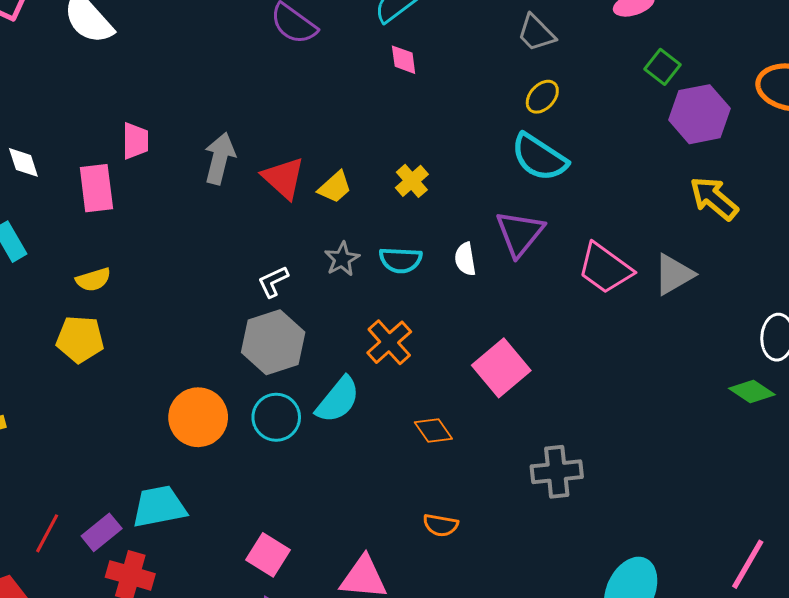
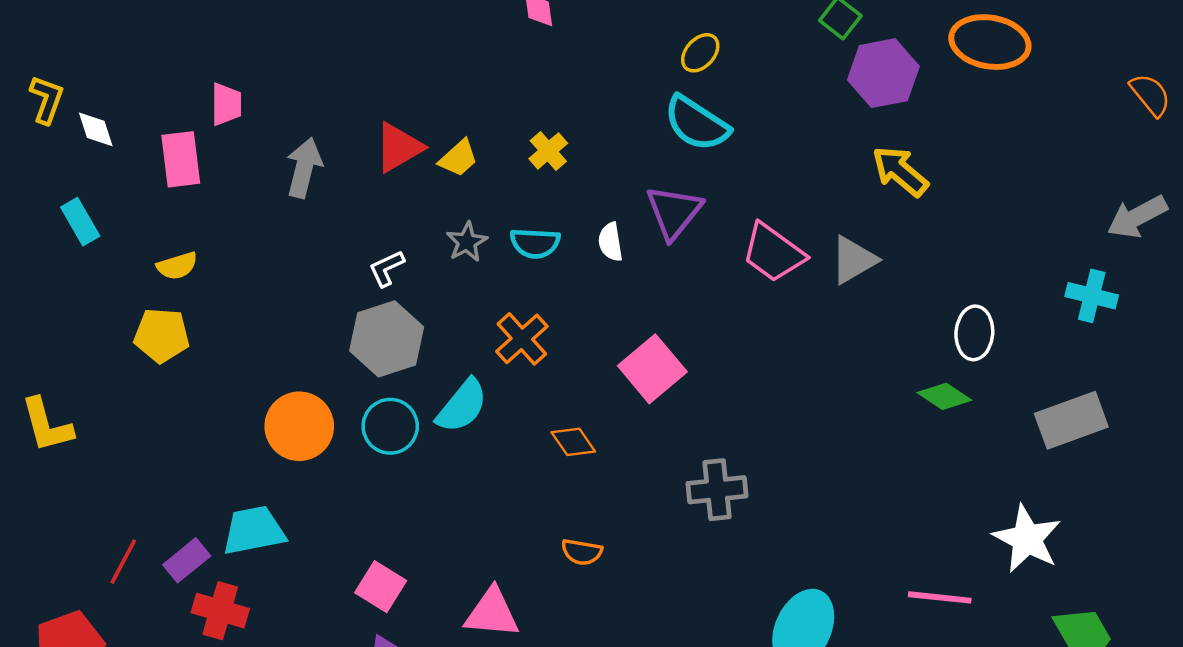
gray arrow: (220, 158) -> (304, 168), moved
red triangle: (283, 178) -> (399, 147), turned 48
pink line: (748, 564) -> (940, 597), turned 66

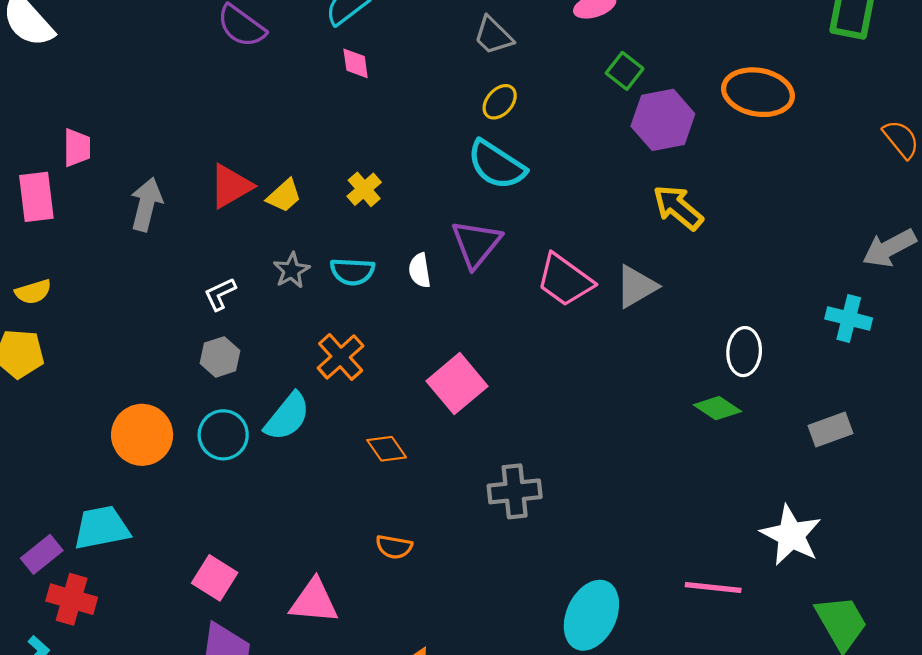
gray hexagon: (387, 339) -> (220, 357), size x0.6
gray rectangle: (1071, 420) -> (831, 429), size x0.7

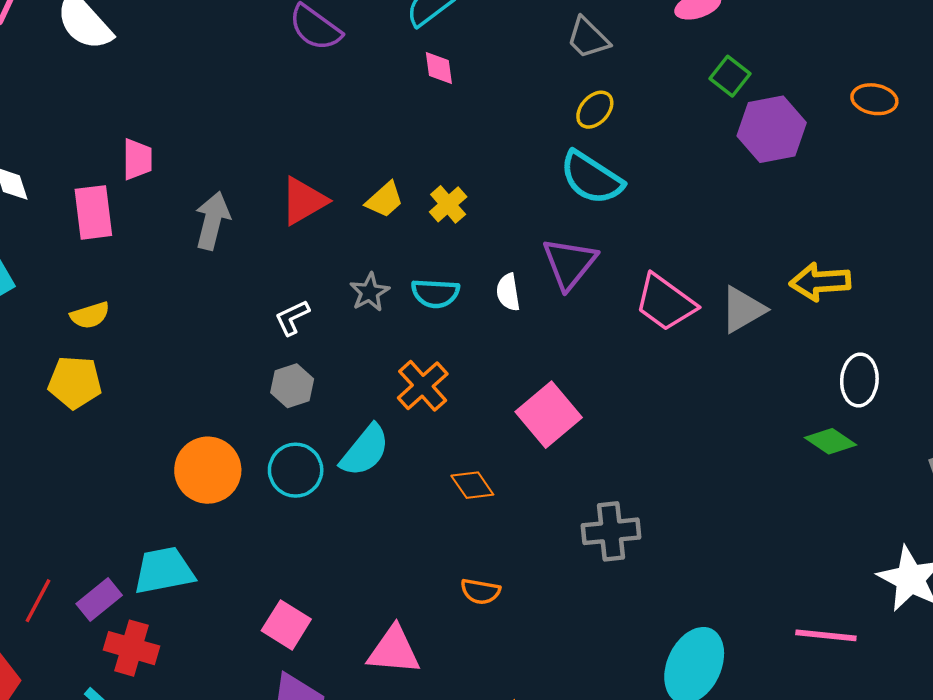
orange ellipse: (758, 92) -> (874, 99), size x0.6
yellow trapezoid: (284, 196) -> (385, 200), moved
yellow arrow: (678, 207) -> (820, 282), moved, turned -44

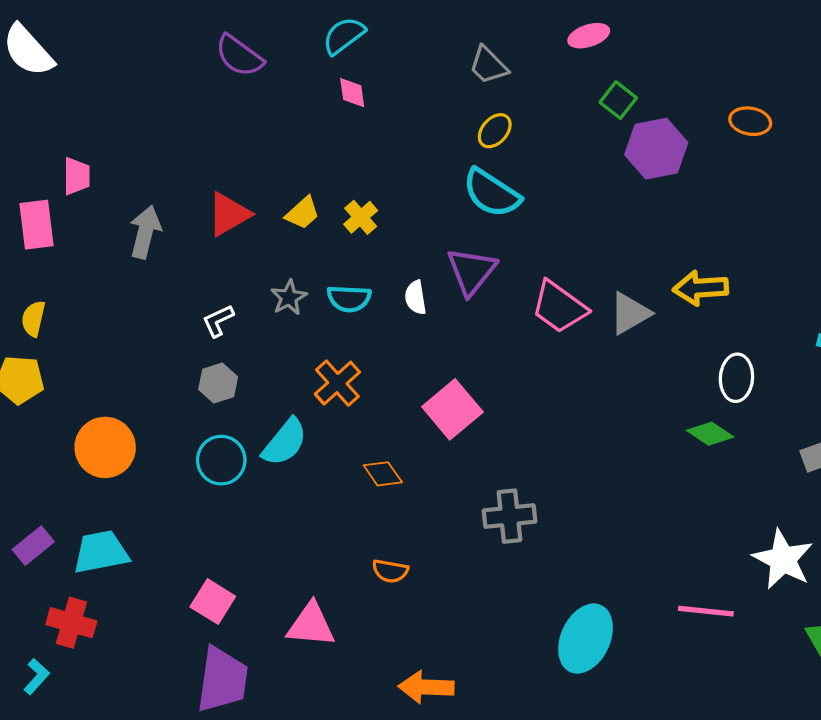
yellow semicircle: (90, 315) -> (33, 319), turned 120
orange circle: (208, 470) -> (105, 447), moved
purple rectangle: (99, 600) -> (33, 546), moved

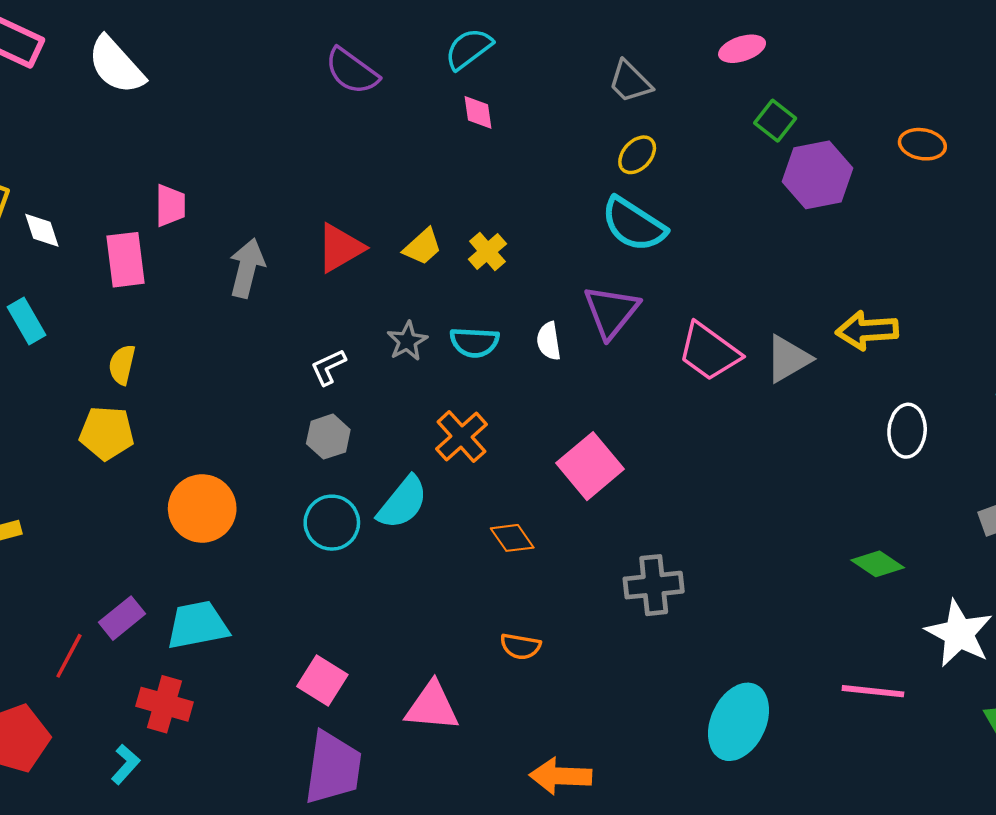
green diamond: (710, 434) -> (878, 564), moved

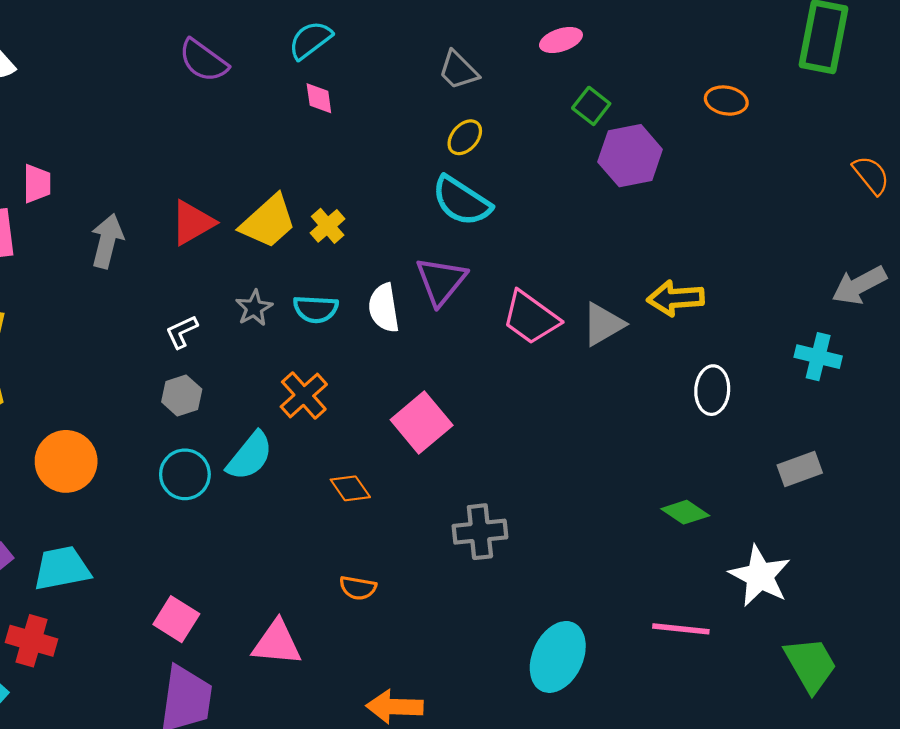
orange ellipse: (922, 144) -> (726, 101), moved
yellow trapezoid: (423, 247) -> (268, 222), size x1.6
white semicircle: (549, 341) -> (384, 308), size x1.4

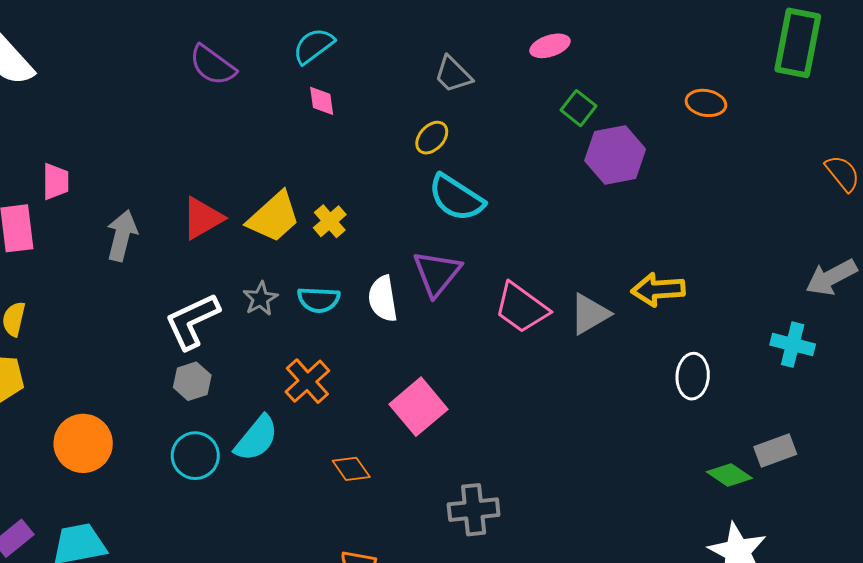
yellow ellipse: (465, 137) -> (432, 138), moved
white L-shape: (182, 332) -> (192, 321), size x1.8
green diamond: (685, 512) -> (729, 475), moved

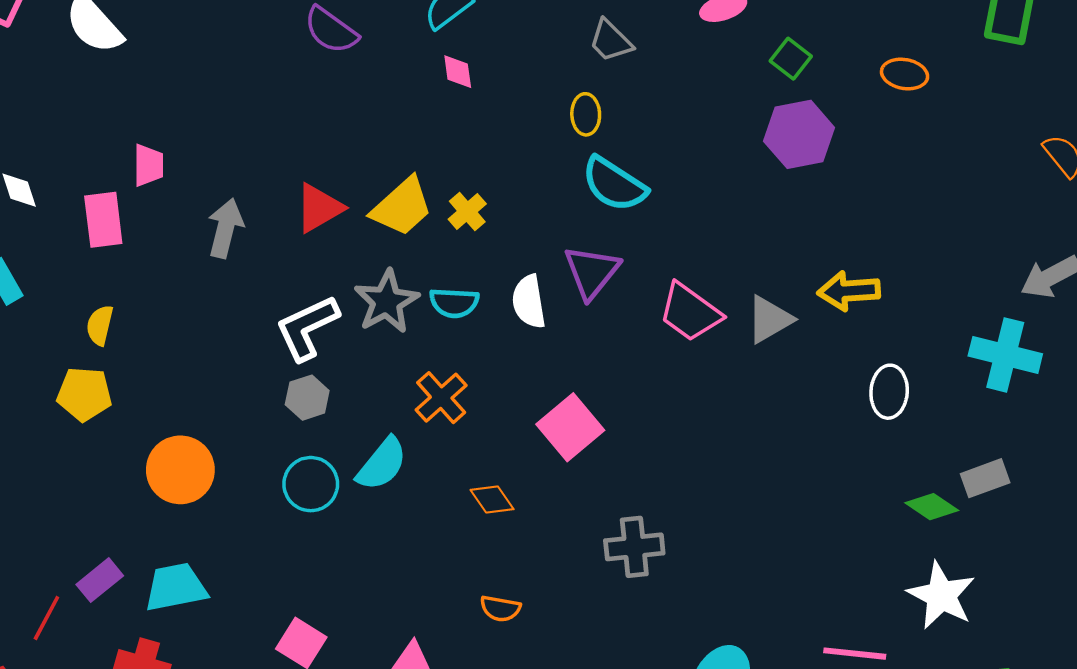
green square: (579, 108) -> (791, 59), moved
yellow ellipse: (432, 138) -> (586, 114), turned -44
gray star: (261, 299) -> (387, 302), size x1.6
cyan cross: (793, 345) -> (1005, 355), size x1.4

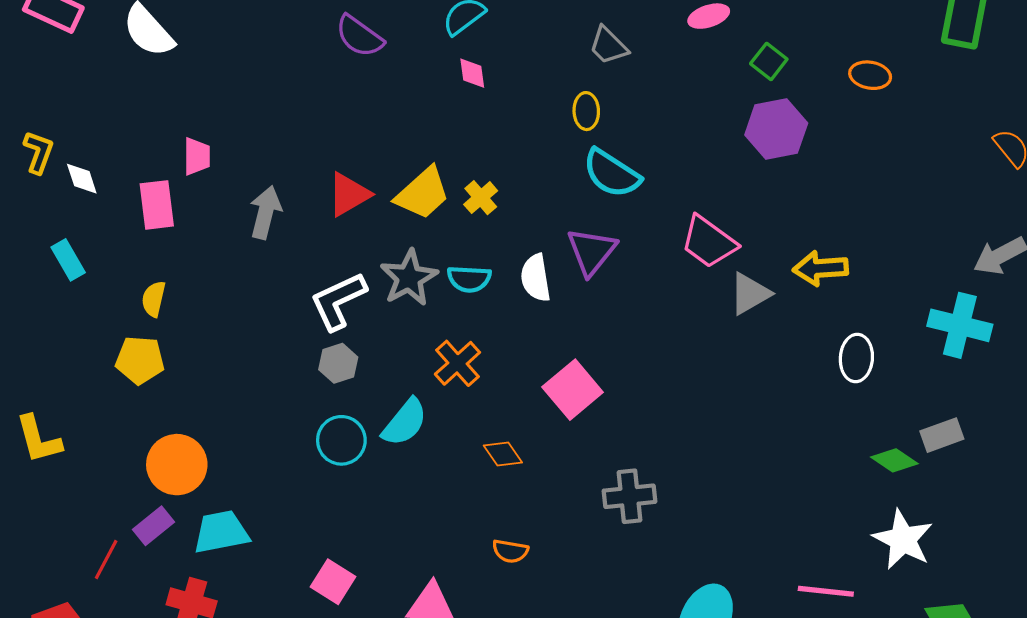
pink trapezoid: (690, 312) -> (709, 242), moved
orange circle: (180, 470) -> (177, 465), moved

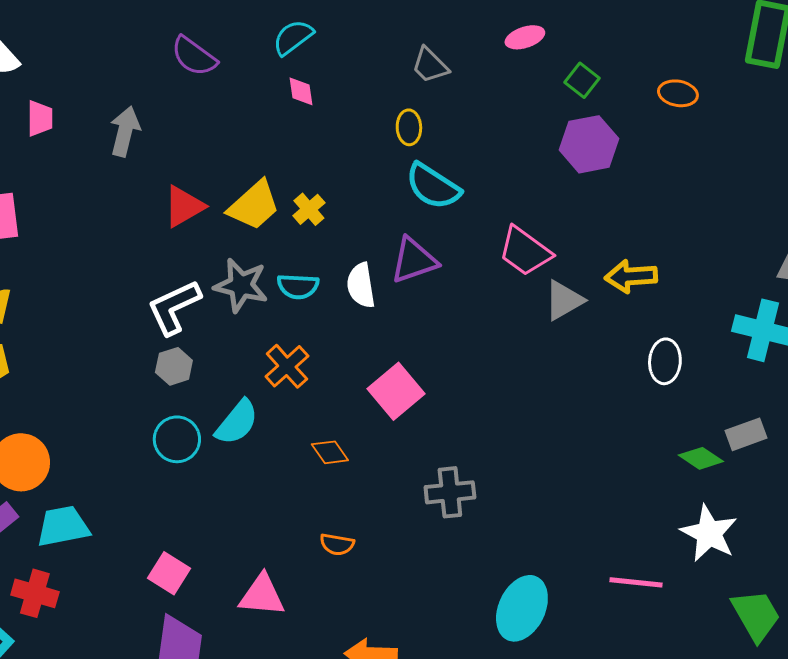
pink trapezoid: (197, 156) -> (40, 118), moved
gray arrow: (265, 212) -> (125, 131), moved
purple triangle: (592, 251) -> (414, 260), turned 32
gray star: (409, 278) -> (241, 285), turned -30

